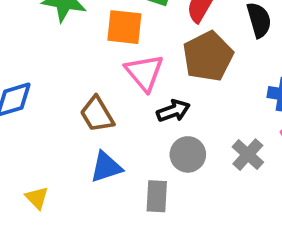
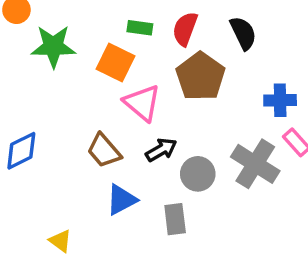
orange square: (124, 27) -> (115, 63), turned 30
black arrow: (173, 111) -> (161, 150), moved
gray cross: (248, 155) -> (255, 164), size x1.5

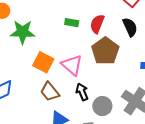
orange square: (115, 63) -> (43, 62), moved
black arrow: (161, 150) -> (82, 92), turned -84

